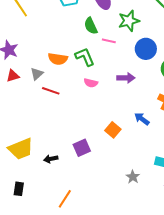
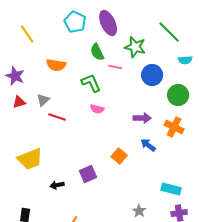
green star: (129, 21) -> (135, 47), turned 30
orange semicircle: (58, 59) -> (56, 65), moved
purple arrow: (126, 78) -> (142, 118), moved
yellow trapezoid: (21, 149) -> (30, 159), moved
gray star: (133, 177) -> (139, 211), moved

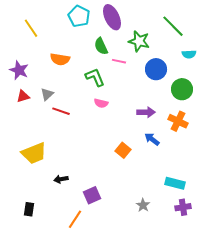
purple square: (88, 174) -> (92, 195), moved

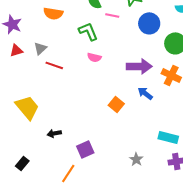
purple arrow: (146, 112) -> (139, 66), size x1.4
yellow trapezoid: (34, 153) -> (27, 107), turned -108
black rectangle: (29, 209) -> (22, 163), turned 32

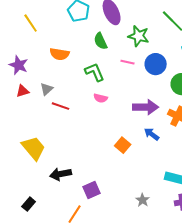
pink line: (112, 15) -> (128, 62), moved
black arrow: (54, 133) -> (61, 174), size x1.5

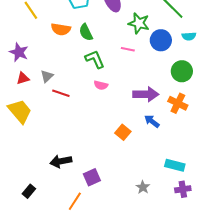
green semicircle: (101, 41) -> (86, 32), moved
orange semicircle: (60, 54) -> (61, 29), moved
blue circle: (156, 64) -> (161, 40), moved
yellow trapezoid: (34, 148) -> (20, 111), moved

